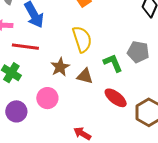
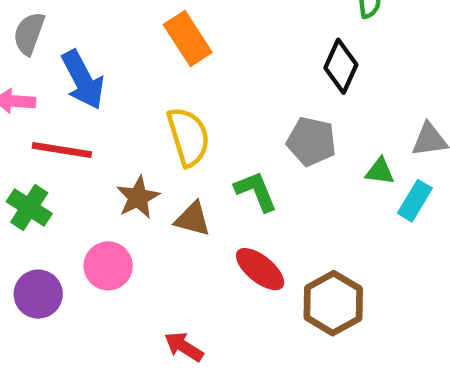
gray pentagon: (138, 52) -> (311, 141), moved

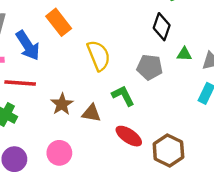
orange rectangle: (188, 39) -> (59, 22), moved
yellow semicircle: (188, 137) -> (99, 56), moved
green triangle: (380, 171) -> (184, 54), moved
pink circle: (108, 266) -> (59, 153), moved

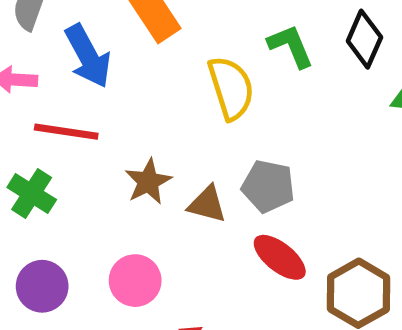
gray pentagon: (150, 67) -> (268, 186), moved
green L-shape: (123, 96) -> (291, 46), moved

